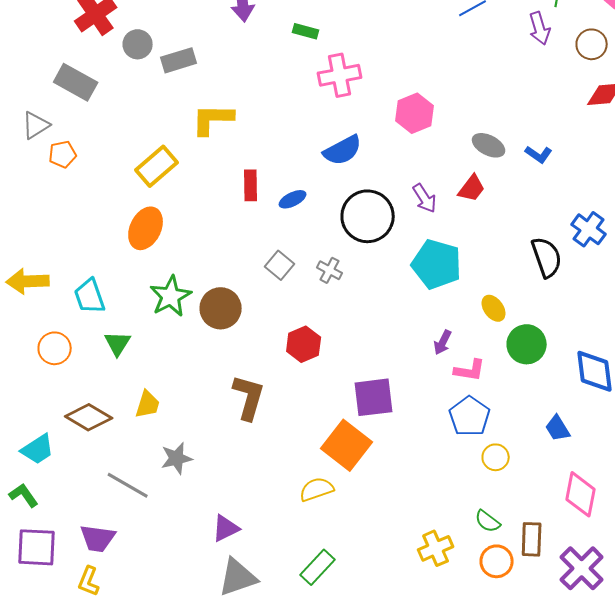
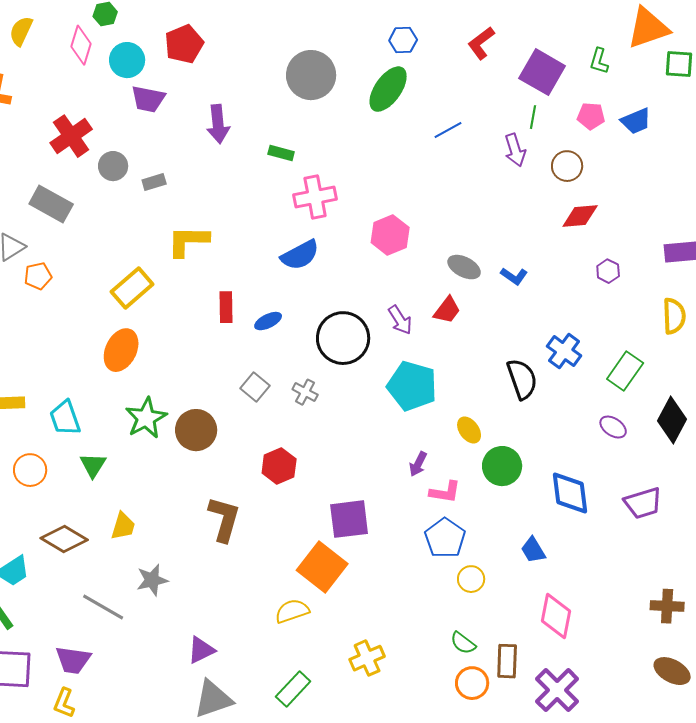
gray rectangle: (179, 60) -> (154, 182), size x0.7
blue semicircle: (343, 150) -> (300, 255), moved
yellow cross: (436, 548) -> (367, 658), moved

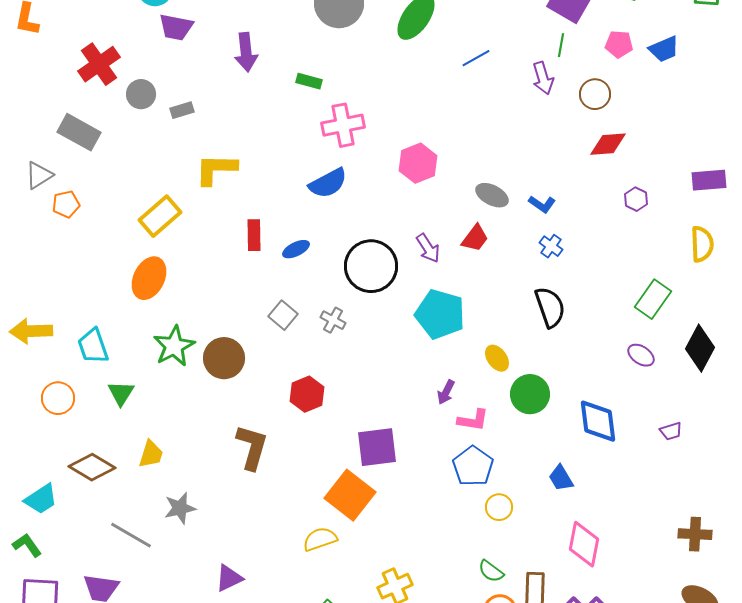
blue cross: (564, 351) -> (551, 246), moved, size x0.7
purple trapezoid: (643, 503) -> (671, 431), size x0.6

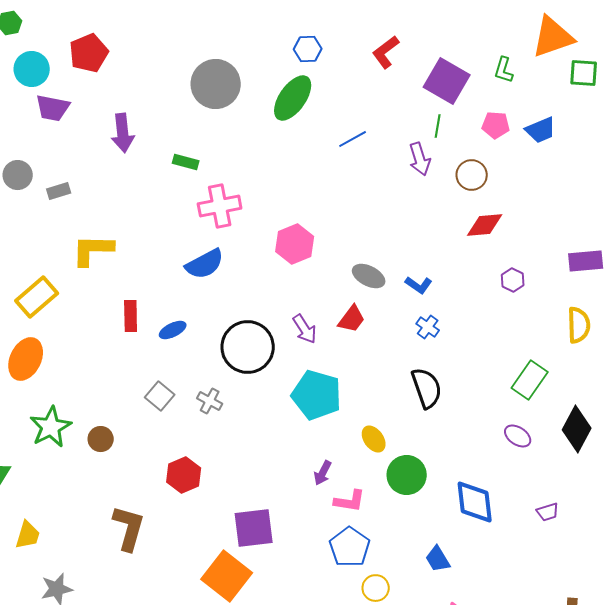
brown circle: (224, 358) -> (101, 439), size x0.6

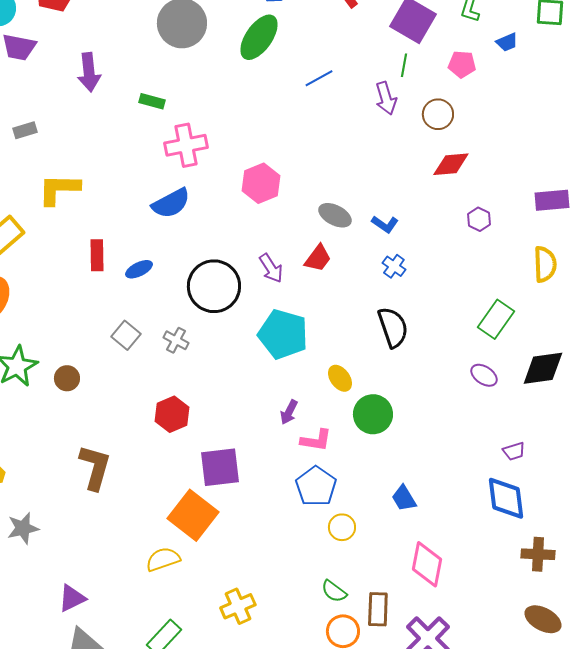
blue trapezoid: (541, 130) -> (507, 42), moved, size x0.7
black diamond: (577, 429) -> (543, 368), turned 54
red hexagon: (184, 475) -> (172, 414), moved
blue diamond: (475, 502) -> (506, 498), moved

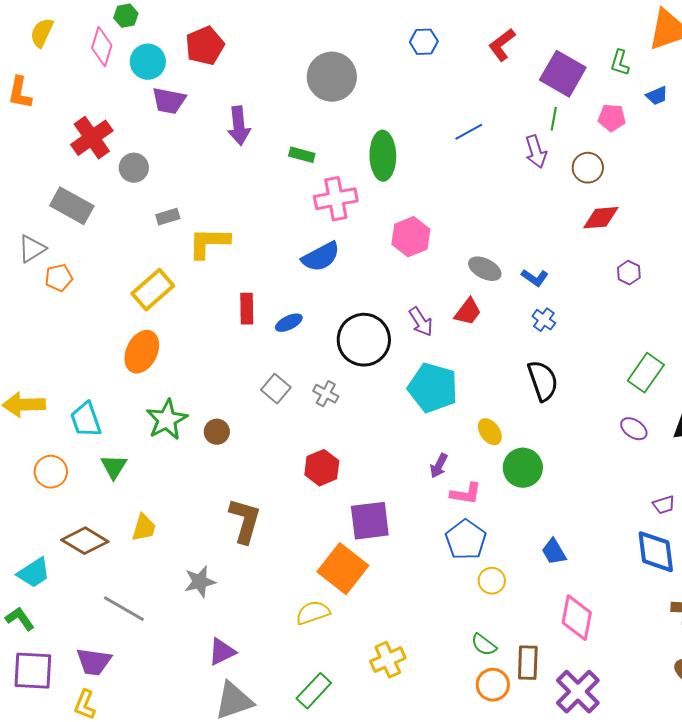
green ellipse: (259, 37) -> (383, 156), moved, turned -36
gray rectangle: (25, 130) -> (168, 217), moved
gray star: (23, 528) -> (200, 582), moved

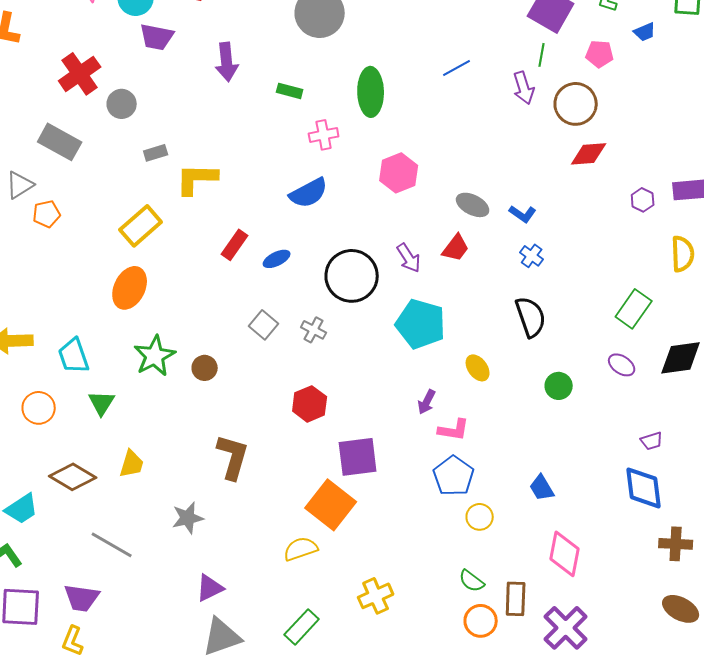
brown circle: (588, 168) -> (576, 104), size x1.4
pink cross: (336, 199) -> (324, 135), size x0.7
purple hexagon: (629, 273) -> (643, 200), moved
red rectangle: (247, 309) -> (235, 245), turned 36
green circle: (523, 468) -> (559, 386), moved, size x0.7

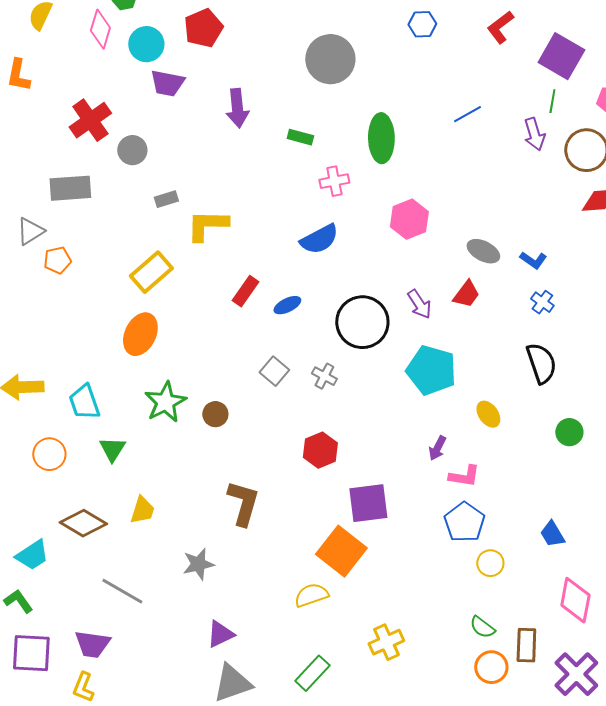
gray rectangle: (60, 142) -> (70, 188), turned -33

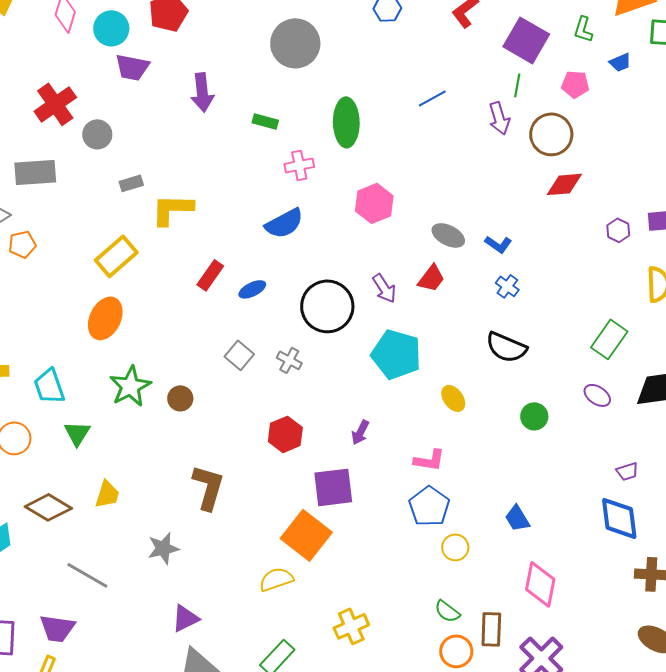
black semicircle: (541, 363) -> (506, 347), turned 132
purple arrow: (437, 448) -> (360, 432), moved

